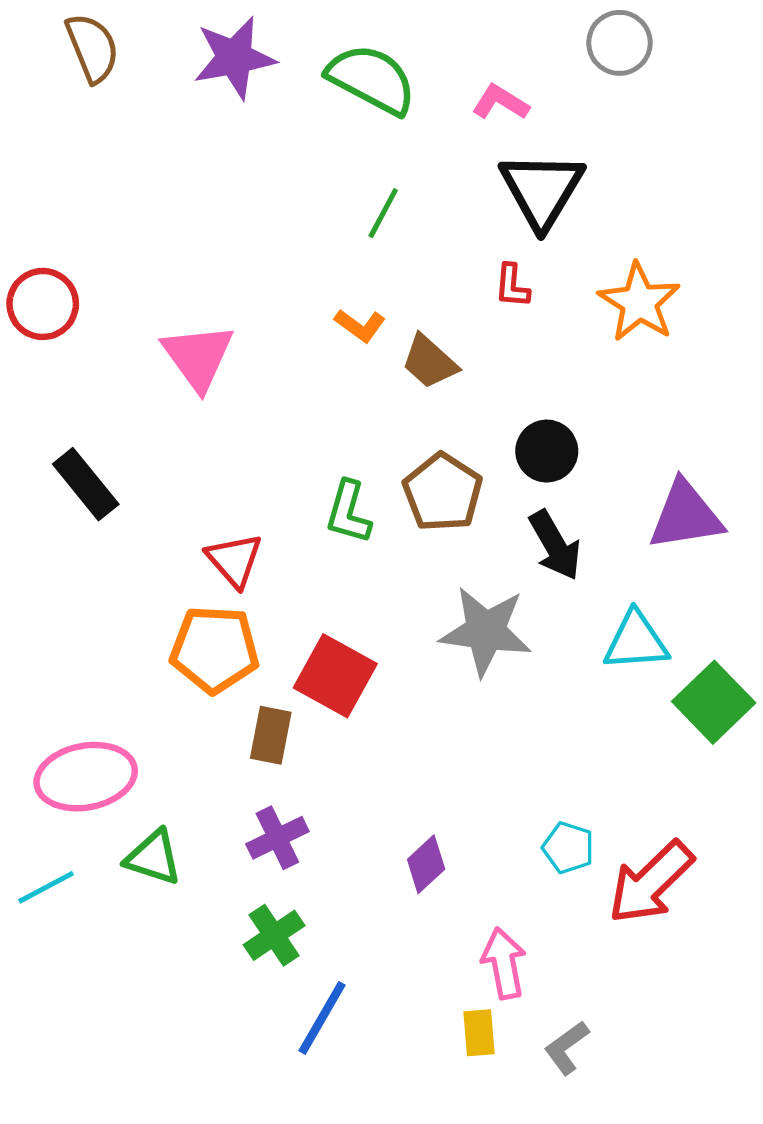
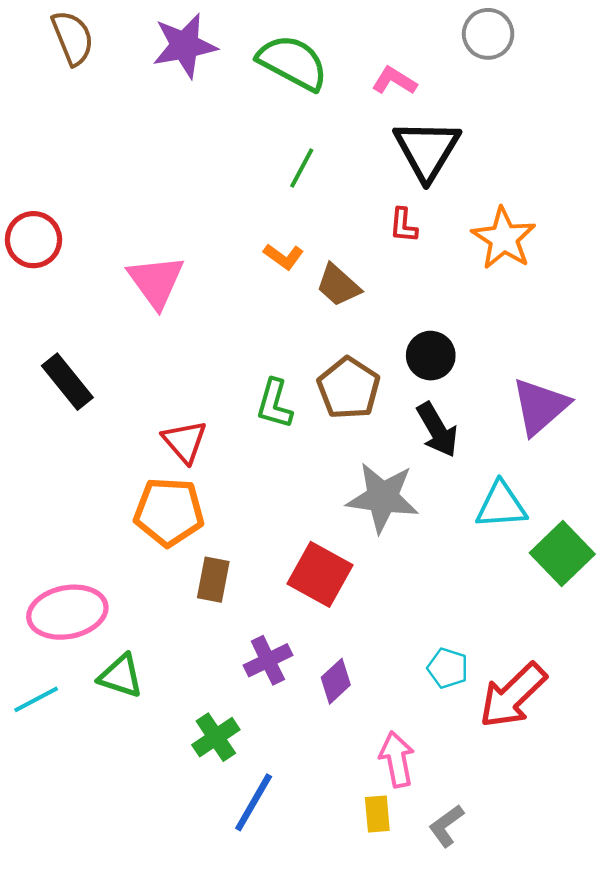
purple triangle: (686, 515) -> (540, 406), turned -32
red square: (335, 676) -> (320, 574), moved
purple cross: (277, 838) -> (268, 660), moved

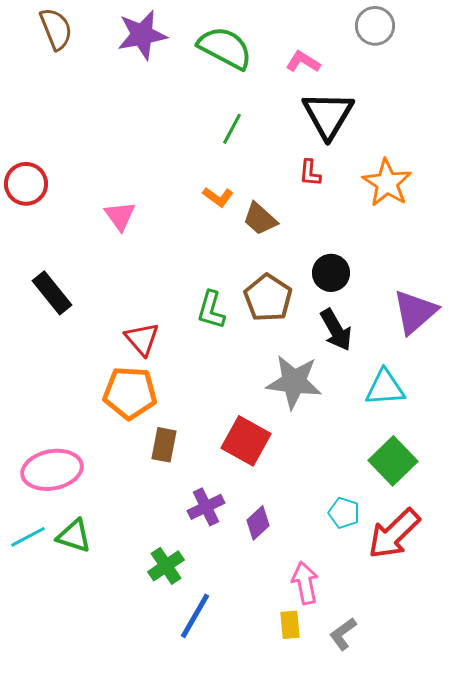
pink triangle: (156, 281) -> (120, 216), size x0.7
green square: (562, 554) -> (393, 461), moved
green triangle: (121, 676) -> (74, 536), moved

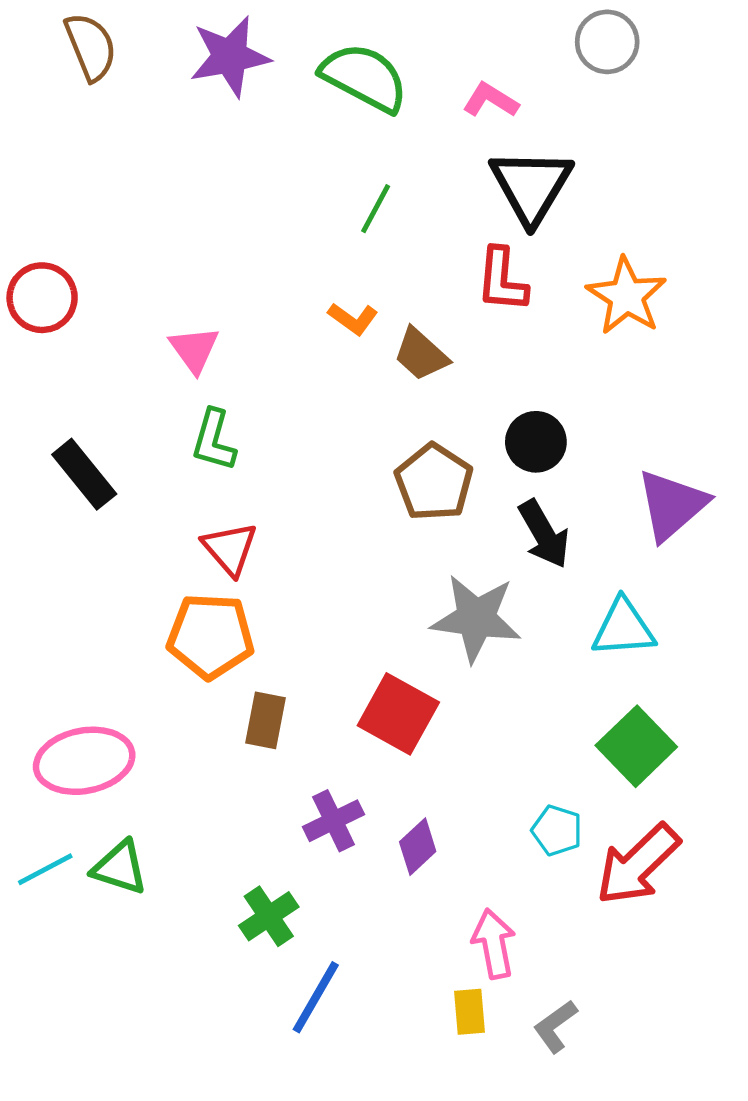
red L-shape: (310, 173) -> (502, 280), size x1.5
green L-shape: (211, 310) -> (214, 440), moved

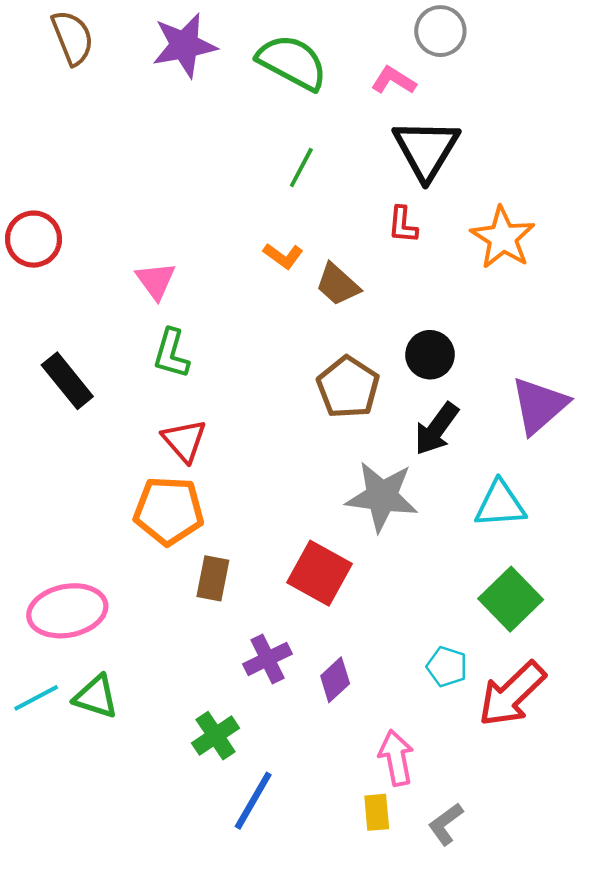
gray circle: (607, 42) -> (440, 31), moved
red L-shape: (502, 280) -> (403, 225), size x0.7
black arrow: (544, 534) -> (436, 429), turned 66

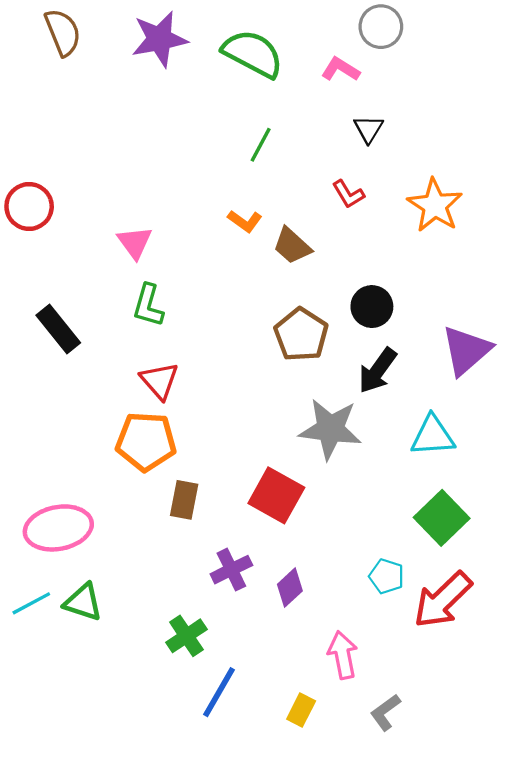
black triangle: (426, 149) -> (369, 129), size x0.5
red L-shape: (403, 225) -> (348, 194), turned -36
yellow rectangle: (377, 812) -> (301, 710), moved, turned 32

